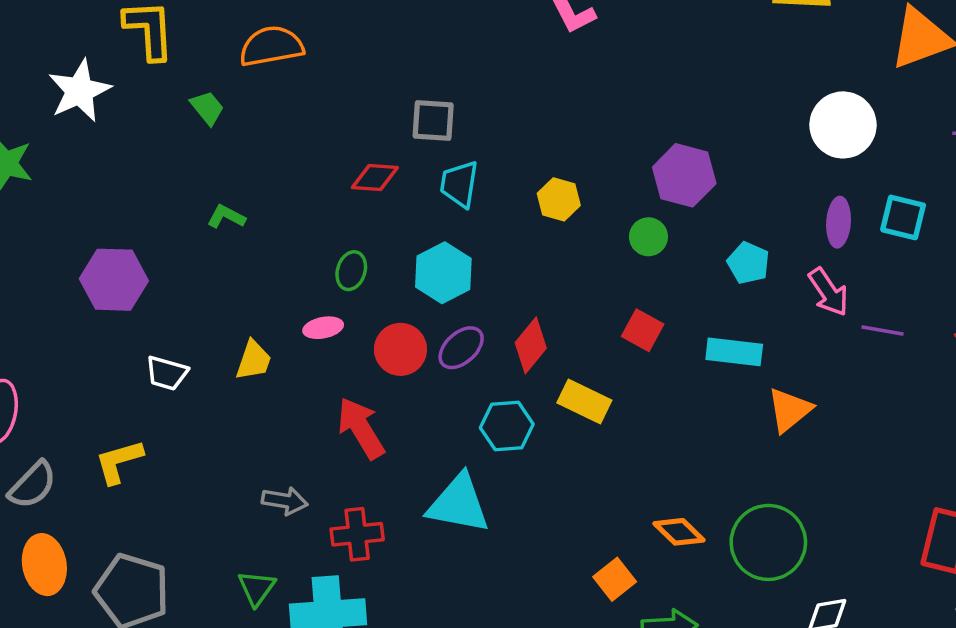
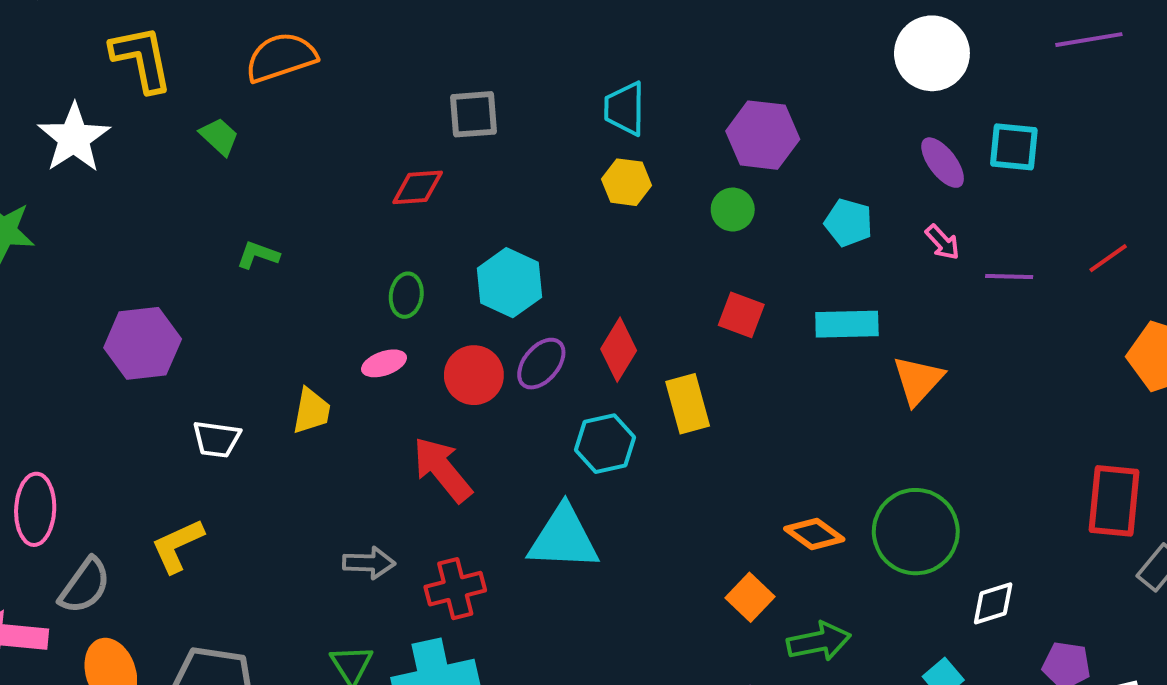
cyan trapezoid: (459, 184) -> (625, 109), moved
purple ellipse: (839, 222) -> (943, 163), turned -33
pink arrow: (828, 292) -> (943, 242), size x0.7
yellow rectangle: (584, 402) -> (688, 404), turned 57

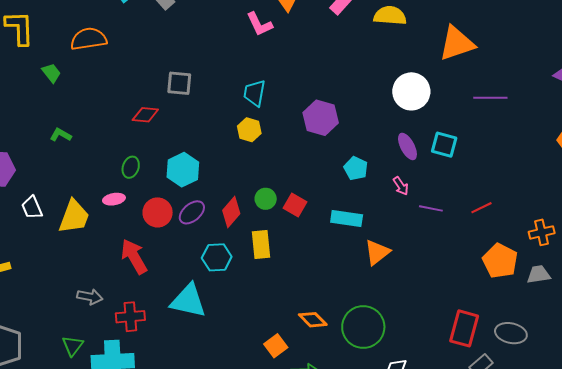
green circle: (733, 210) -> (266, 199), moved
yellow trapezoid: (311, 411) -> (74, 217), size x1.5
white trapezoid: (217, 439) -> (32, 208), moved, turned 50

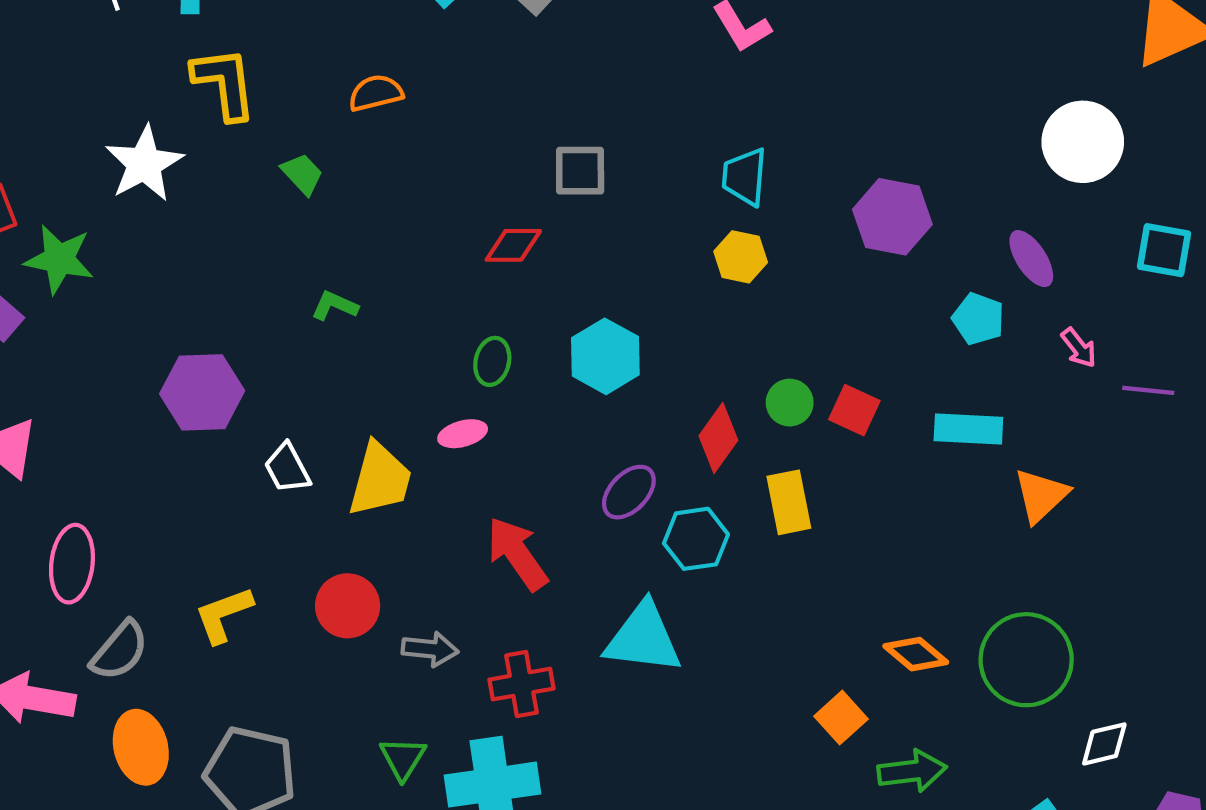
orange semicircle: (89, 39) -> (376, 93), size x0.7
purple ellipse: (407, 146) -> (1031, 259), moved
red circle: (158, 212) -> (348, 606), moved
purple ellipse: (192, 212) -> (629, 492), moved

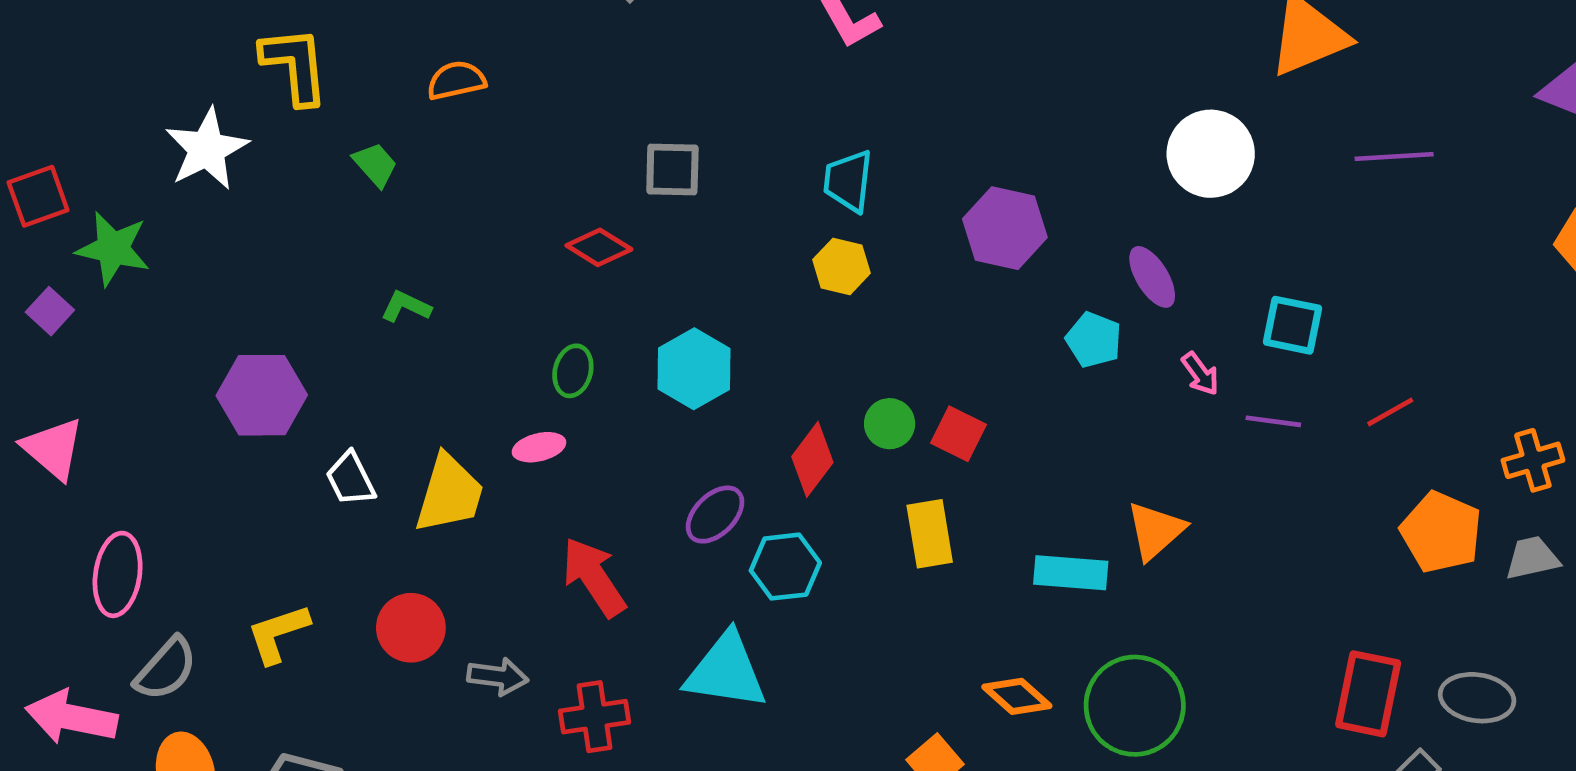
red diamond: (513, 245) -> (599, 247), turned 30
cyan square: (1164, 250) -> (1293, 325), moved
cyan rectangle: (968, 429) -> (1071, 573), moved
yellow rectangle: (789, 502) -> (930, 534), moved

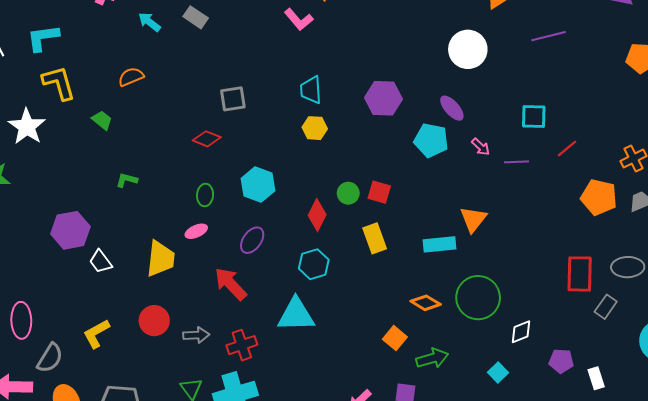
cyan square: (1293, 325) -> (534, 117), moved
cyan pentagon: (1094, 340) -> (431, 140), size x1.4
white trapezoid: (351, 479) -> (101, 262), moved
purple ellipse: (715, 515) -> (252, 240), moved

